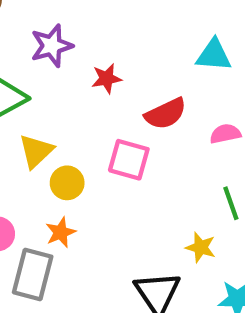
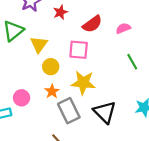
yellow triangle: (36, 151) -> (39, 45), moved
yellow star: (201, 247) -> (83, 83), moved, size x1.6
gray rectangle: (33, 274) -> (69, 111), moved, turned -30

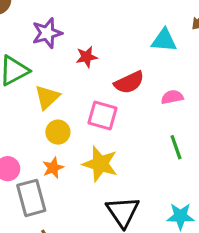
gray rectangle: (69, 111) -> (31, 198), moved

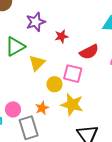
yellow circle: (58, 132) -> (54, 84), moved

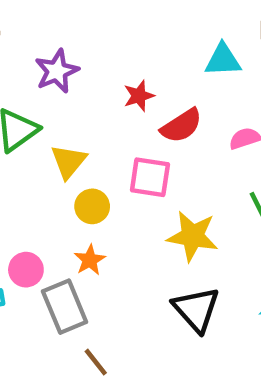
red star: (61, 36) -> (139, 96), moved
yellow circle: (54, 84) -> (92, 206), moved
yellow star: (72, 105) -> (193, 236), moved

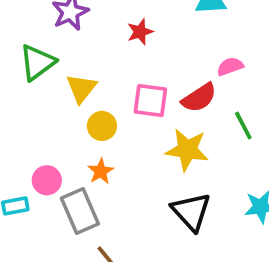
red semicircle: (181, 126) -> (199, 98), moved

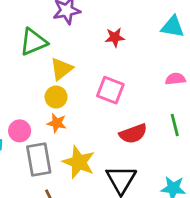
red semicircle: (199, 98) -> (133, 134), moved
yellow circle: (102, 126) -> (56, 97), moved
yellow star: (187, 150) -> (79, 162), moved
orange star: (101, 171) -> (57, 123), moved, turned 30

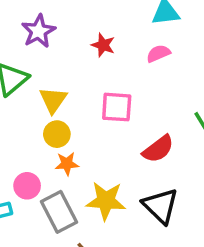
red star: (115, 37) -> (103, 45), turned -30
pink semicircle: (175, 79) -> (158, 53), moved

